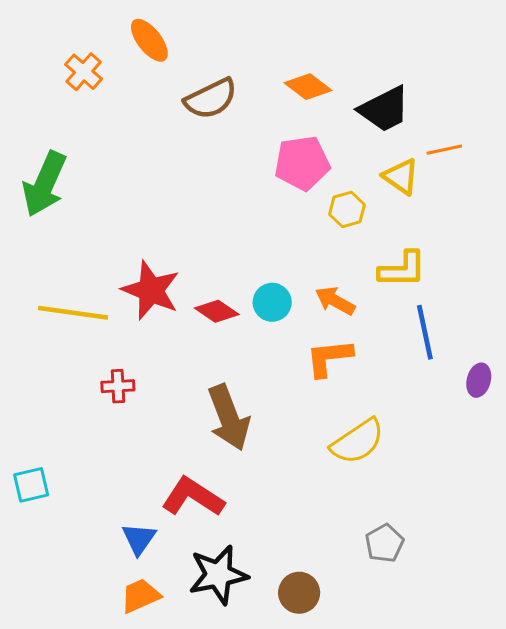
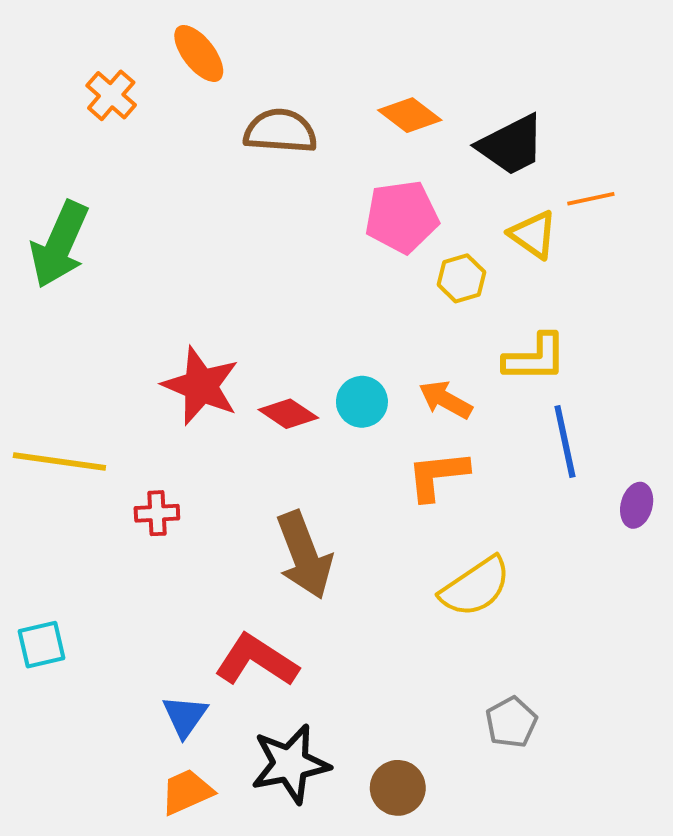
brown semicircle: (211, 99) -> (280, 131), turned -150
yellow line: (73, 313) -> (59, 461), moved

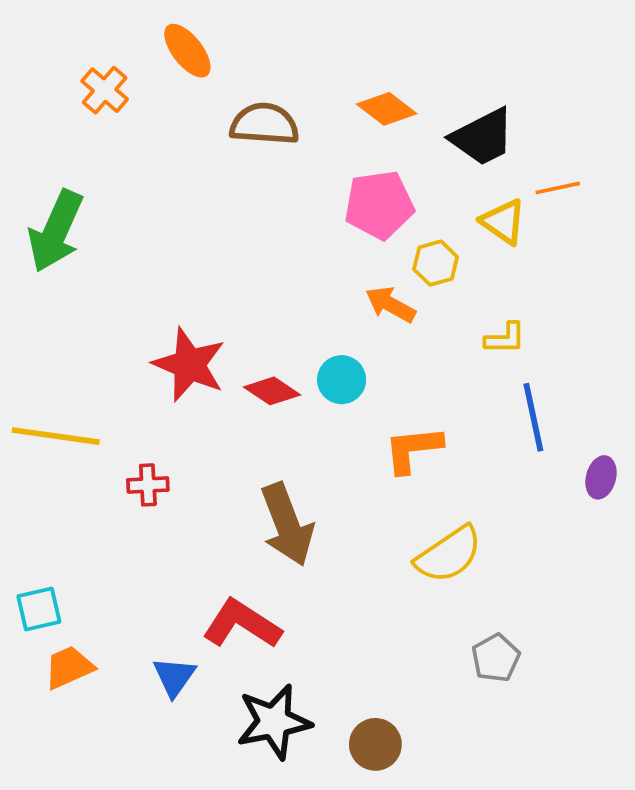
yellow L-shape: (535, 358) -> (505, 338), size x0.7
orange arrow: (446, 400) -> (390, 304), moved
gray pentagon: (511, 722) -> (496, 658), moved
orange trapezoid: (187, 792) -> (69, 667), moved

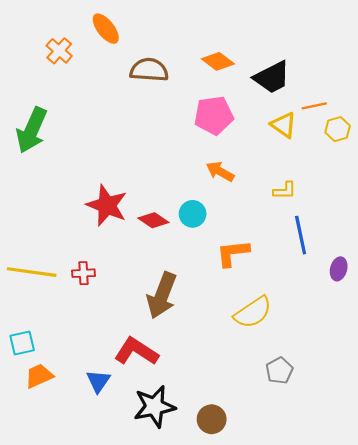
yellow hexagon: (436, 263) -> (338, 129), moved
yellow line: (56, 436) -> (32, 272), moved
brown arrow: (287, 524) -> (162, 295), turned 42

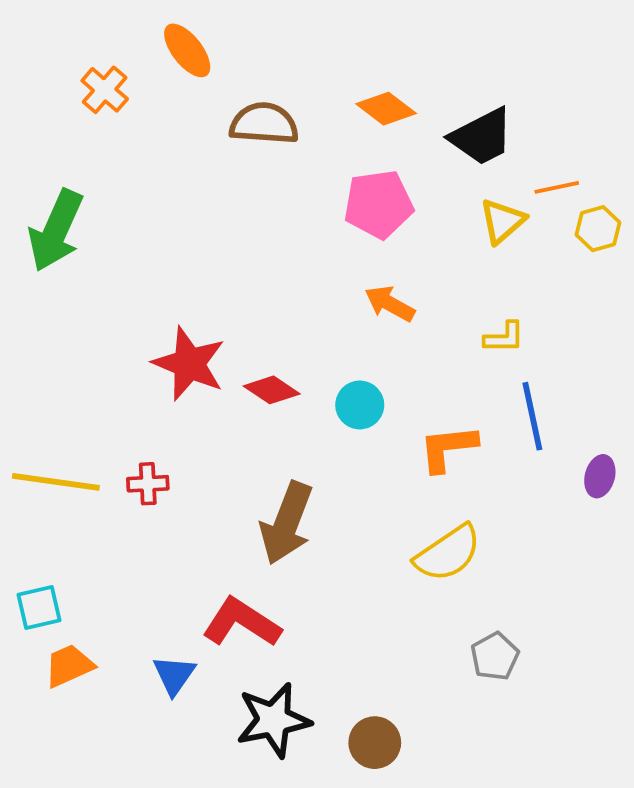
yellow triangle: (284, 125) -> (502, 221), turned 44
cyan circle: (193, 214) -> (360, 405), moved
orange L-shape: (233, 253) -> (448, 448), moved

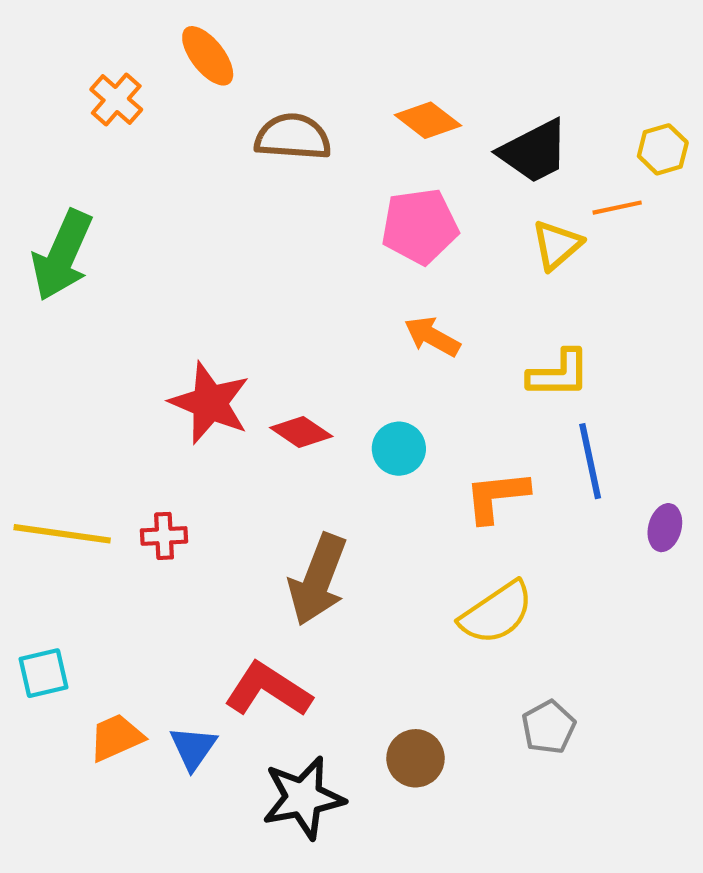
yellow hexagon: (598, 229) -> (663, 149), moved
yellow L-shape: (504, 337) -> (559, 374), size x1.4
orange trapezoid: (69, 666) -> (116, 738), moved
brown circle: (375, 743) -> (415, 758), moved

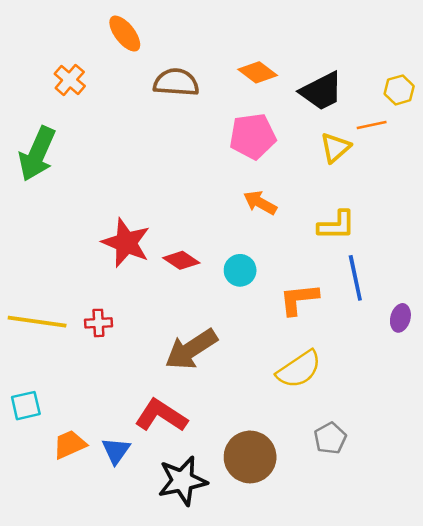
orange cross: (116, 99) -> (70, 80), moved
brown arrow: (318, 580) -> (191, 349), turned 36
brown circle: (415, 758) -> (250, 457), size x1.5

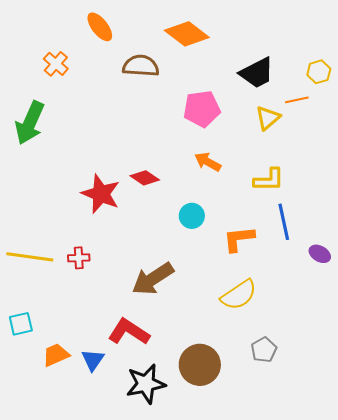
orange diamond: (258, 72) -> (187, 34), moved, size x1.4
red diamond: (181, 260) -> (145, 178), moved
purple ellipse: (400, 318) -> (320, 254), turned -75

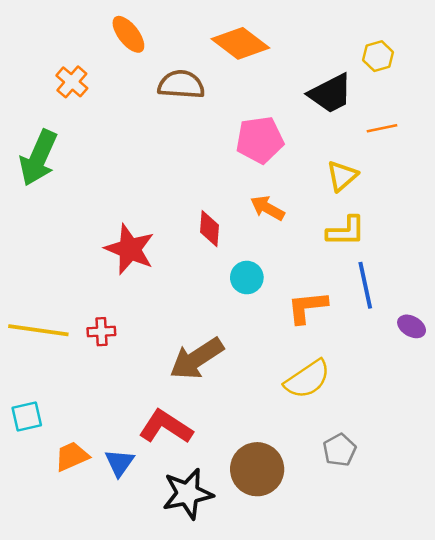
yellow hexagon: (319, 72) -> (378, 56), moved
yellow triangle: (268, 118) -> (342, 176), moved
red diamond: (145, 178) -> (210, 229), moved, turned 60

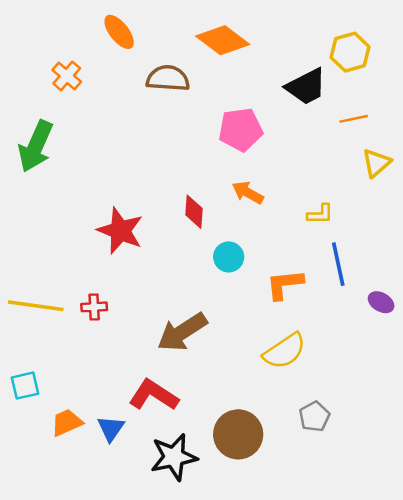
yellow hexagon: (378, 56) -> (350, 52), size x1.4
yellow triangle: (342, 176) -> (376, 163), moved
yellow L-shape: (346, 231) -> (320, 214), size x0.7

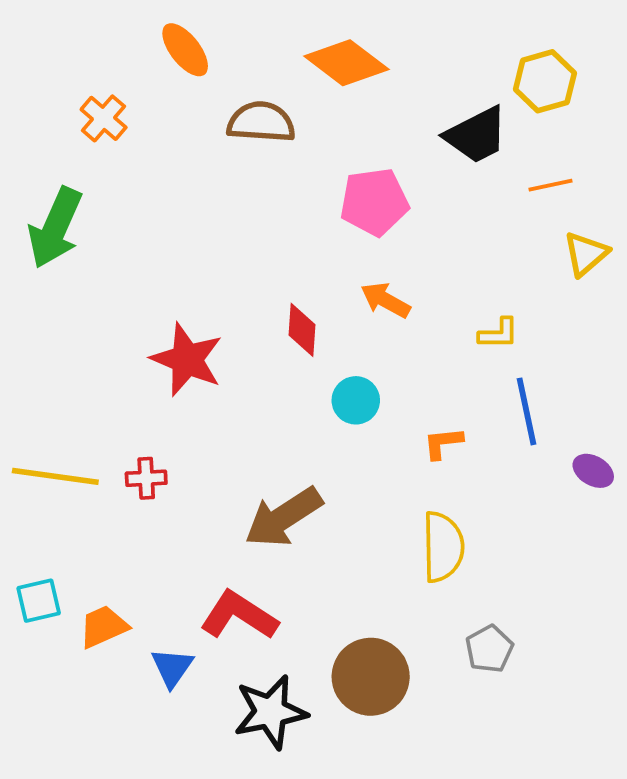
orange L-shape: (285, 284) -> (443, 443), size x0.7
yellow semicircle: (285, 351) -> (443, 547), turned -57
orange trapezoid: (67, 422) -> (104, 627), moved

